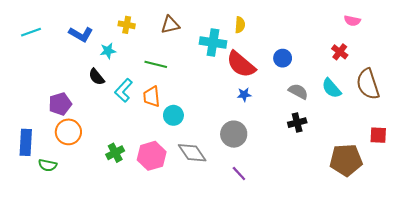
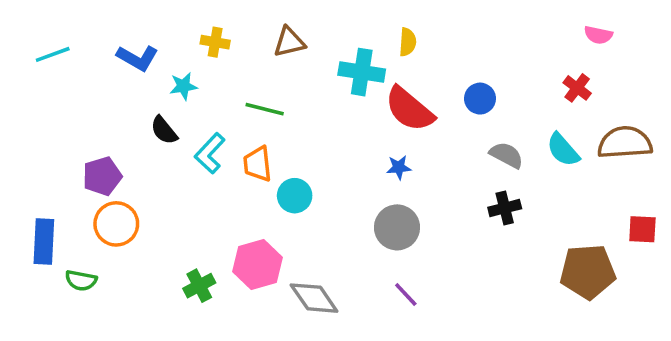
brown semicircle: (368, 84) -> (625, 143), turned 104
blue star: (244, 95) -> (399, 167), moved
green cross: (115, 153) -> (199, 286), moved
gray diamond: (192, 153) -> (314, 298), moved

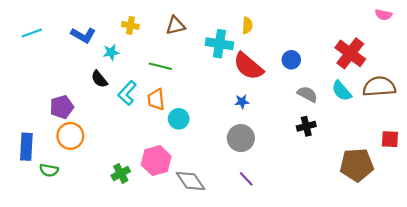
pink semicircle: (598, 35) -> (383, 15), moved
red cross: (577, 88) -> (350, 53), size x1.8

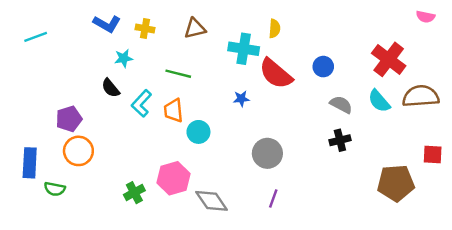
blue L-shape: (83, 35) -> (107, 24), moved
blue star: (242, 102) -> (241, 99), moved
purple line: (246, 179) -> (273, 198), turned 63

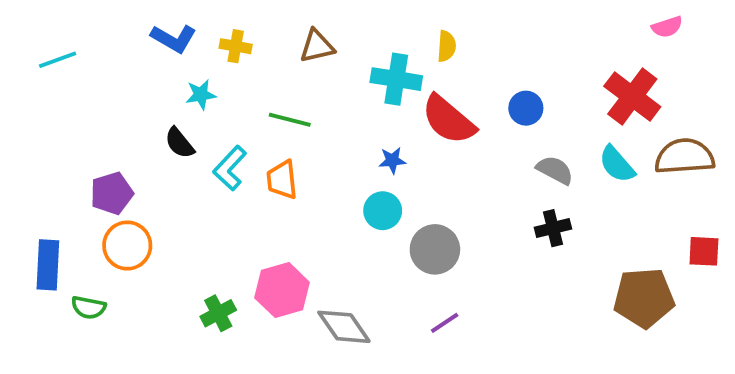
pink semicircle: (425, 17) -> (667, 27), moved, turned -30
cyan circle: (198, 132) -> (383, 211), moved
purple line: (273, 198) -> (445, 323), turned 36

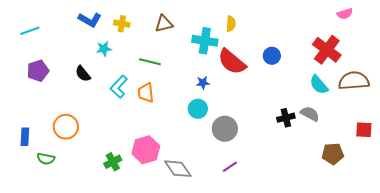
black semicircle: (179, 143) -> (83, 74), moved
gray semicircle: (555, 170) -> (310, 114), moved
purple pentagon: (112, 193) -> (38, 71), moved
blue rectangle: (48, 265) -> (25, 137), size x0.7
brown pentagon: (644, 298) -> (333, 154), size x0.7

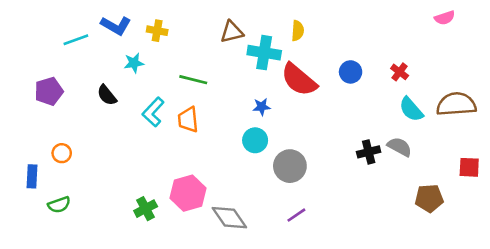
brown triangle: (164, 24) -> (232, 32), moved
cyan line: (30, 31) -> (76, 40), moved
red cross: (327, 50) -> (400, 72), moved, size x0.5
orange circle: (66, 127) -> (62, 153), moved, size x0.6
green semicircle: (46, 159) -> (59, 205), turned -30

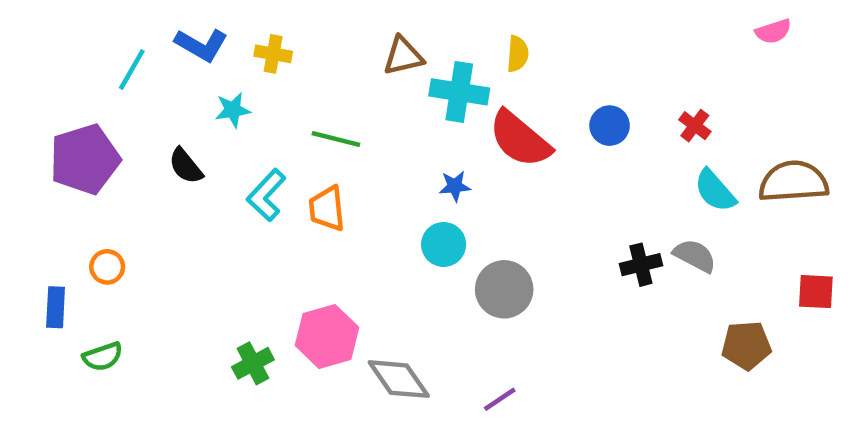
cyan line: (76, 40) -> (132, 70), turned -40
purple pentagon: (49, 91) -> (85, 159), size x1.4
purple line: (296, 215) -> (500, 399), moved

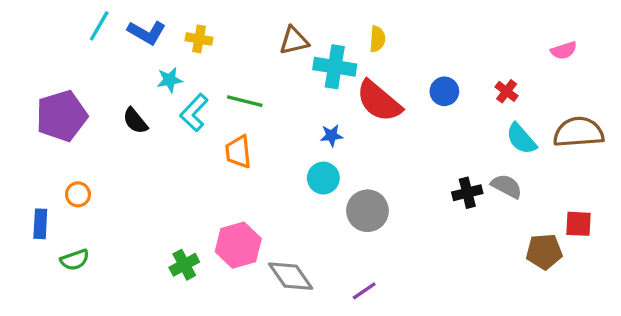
pink semicircle: (773, 31) -> (564, 50), moved
cyan line: (132, 70) -> (99, 26), moved
cyan L-shape: (266, 195) -> (194, 113), moved
red square: (816, 292) -> (579, 224), moved

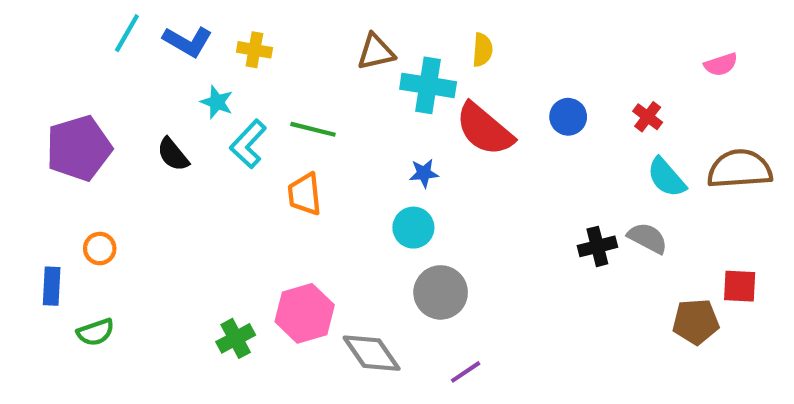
cyan star: (170, 80) -> (217, 102), turned 30
gray circle: (367, 211) -> (441, 292), moved

